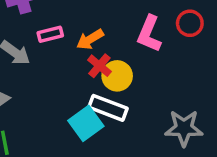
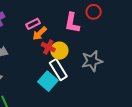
pink rectangle: (50, 34) -> (33, 24), moved
white rectangle: (108, 108) -> (58, 70), turned 50
gray star: (184, 128) -> (92, 61), moved

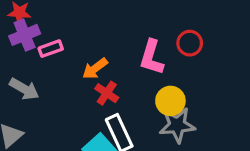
pink rectangle: (33, 24) -> (51, 49), moved
yellow circle: (59, 51) -> (170, 101), moved

